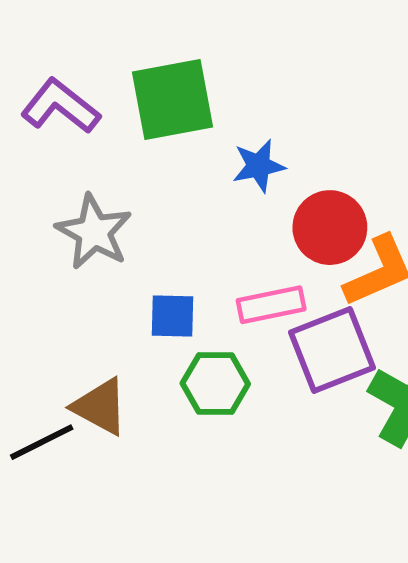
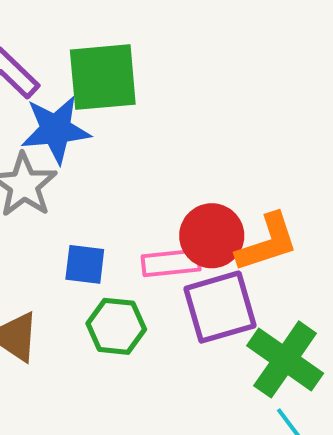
blue star: (259, 166) -> (56, 130), moved, size x1.5
red circle: (330, 228) -> (212, 236), moved

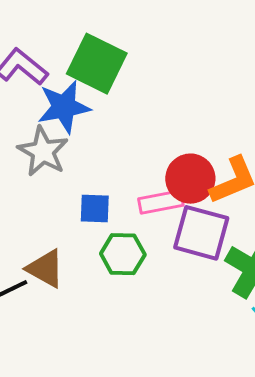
green square: (103, 77) -> (97, 64), turned 36
purple square: (220, 307) -> (201, 233), turned 36

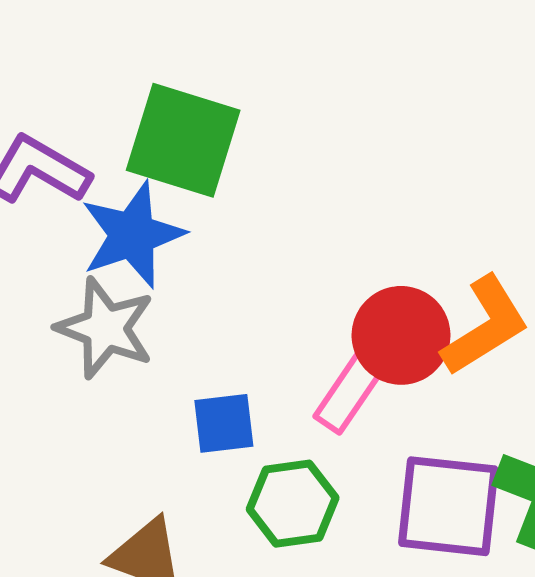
pink rectangle: (161, 202) -> (351, 390), turned -36
purple square: (201, 233) -> (448, 506), moved

